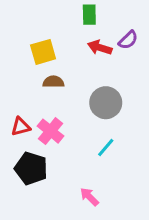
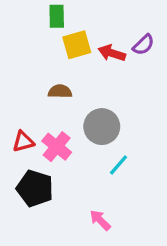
green rectangle: (89, 15) -> (57, 16), moved
yellow square: (43, 52) -> (77, 45), moved
gray circle: (106, 103) -> (102, 127), moved

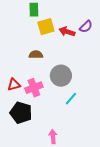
pink cross: (57, 147) -> (34, 88), turned 30
pink arrow: (100, 220) -> (53, 137), moved, turned 40

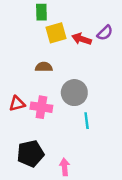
pink cross: (34, 88) -> (41, 107), turned 30
cyan line: (71, 99) -> (87, 121), turned -48
black pentagon: (21, 113) -> (30, 154), moved, turned -30

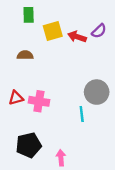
green rectangle: (41, 12) -> (29, 15), moved
brown semicircle: (44, 67) -> (25, 55), moved
gray circle: (74, 93) -> (97, 92), moved

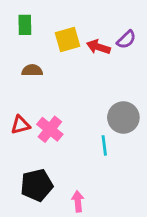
green rectangle: (29, 15) -> (25, 25), moved
pink cross: (39, 101) -> (50, 129), turned 30

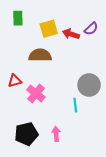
brown semicircle: (32, 70) -> (40, 55), moved, size x1.5
red triangle: (20, 125) -> (15, 81), moved
pink arrow: (78, 201) -> (56, 134), moved

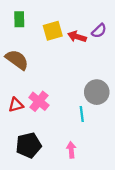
brown semicircle: (40, 55) -> (17, 60), moved, turned 35
red triangle: (15, 81) -> (16, 105), moved
pink arrow: (56, 134) -> (71, 150), moved

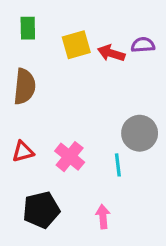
purple semicircle: (99, 31) -> (143, 45), turned -140
brown semicircle: (17, 60) -> (25, 87), turned 60
pink cross: (39, 101) -> (70, 157), moved

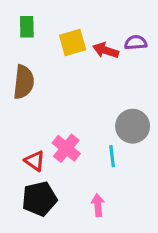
red triangle: (23, 152) -> (35, 161), moved, turned 50

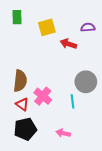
red arrow: (106, 50) -> (68, 44), moved
brown semicircle: (24, 82) -> (20, 81), moved
pink arrow: (98, 205) -> (63, 133), turned -72

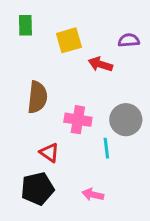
brown semicircle: (20, 81) -> (37, 97), moved
pink cross: (43, 96) -> (78, 120), moved, turned -30
red triangle: (22, 104) -> (49, 153), moved

